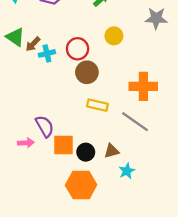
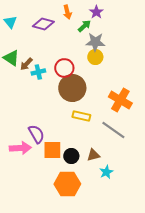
gray star: (156, 18) -> (95, 42), moved
brown circle: (87, 72) -> (72, 88), size x1.4
orange cross: (143, 86) -> (120, 100), turned 30
pink arrow: (26, 143) -> (20, 148), size x1.5

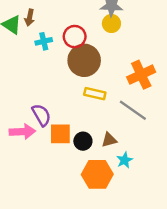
brown arrow: (26, 64) -> (29, 18), moved, turned -32
orange cross: (120, 100) -> (141, 75), turned 35
orange hexagon: (67, 184) -> (97, 174), moved

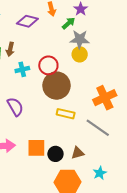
purple semicircle: (41, 115) -> (15, 107), moved
cyan star: (125, 160) -> (100, 173), moved

